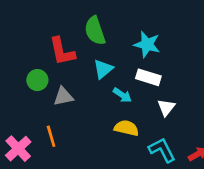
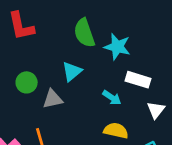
cyan star: (147, 44) -> (117, 47), moved
red L-shape: (62, 51) -> (21, 26), moved
cyan triangle: (103, 69) -> (72, 71), moved

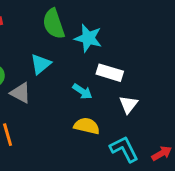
gray triangle: (53, 99) -> (21, 93), turned 40

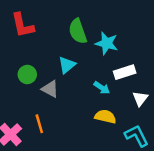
white rectangle: (110, 73) -> (125, 72), turned -35

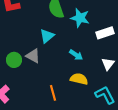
white rectangle: (125, 72) -> (105, 33), moved
green circle: (27, 74) -> (14, 60), moved
orange line: (39, 124) -> (53, 93), moved

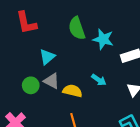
cyan triangle: (47, 36) -> (47, 57), moved
yellow semicircle: (79, 79) -> (72, 91), moved

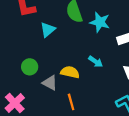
cyan triangle: (47, 57) -> (48, 30), moved
gray triangle: (52, 81) -> (50, 83), moved

